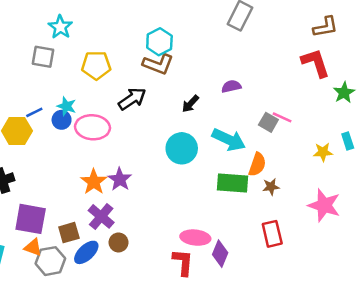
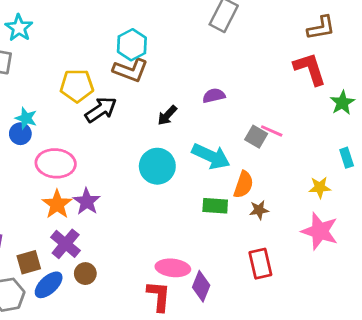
yellow pentagon: (96, 65) -> (77, 86), moved
pink ellipse: (93, 127) -> (56, 163), moved
yellow star: (323, 152) -> (320, 187), moved
green rectangle: (232, 183) -> (215, 206), size x0.7

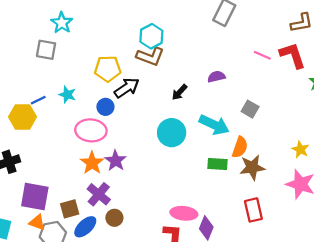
pink line: (272, 131) -> (262, 55), moved
blue circle: (20, 134) -> (105, 107), moved
yellow star: (320, 187) -> (300, 149), turned 30
brown star: (259, 210) -> (252, 167), size x1.6

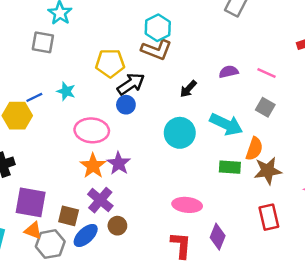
pink line: (262, 55) -> (266, 73), moved
blue circle: (105, 107) -> (126, 105), moved
brown square: (70, 209) -> (69, 216), turned 30
pink ellipse: (184, 213) -> (187, 205), moved

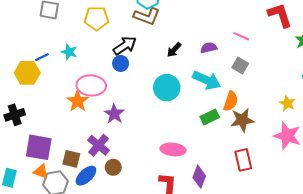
yellow pentagon: (110, 63) -> (96, 18), moved
purple semicircle: (229, 72) -> (209, 48), moved
orange star: (93, 166) -> (78, 101), moved
green rectangle: (230, 167) -> (210, 117), turned -30

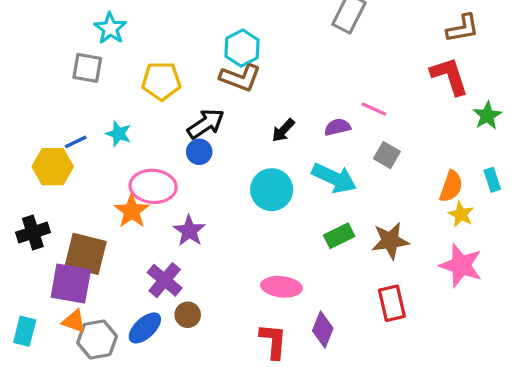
pink line: (241, 36) -> (374, 109), moved
orange semicircle: (231, 101) -> (451, 186), moved
brown square: (71, 159) -> (86, 254), moved, size x1.5

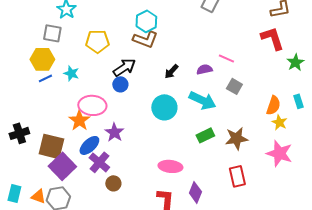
yellow hexagon: (53, 167) -> (42, 59), moved
purple square: (71, 283) -> (62, 166), moved, turned 36
orange triangle: (74, 321) -> (38, 196), moved
blue ellipse: (145, 328) -> (89, 145), moved

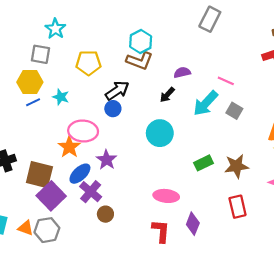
purple semicircle: (204, 69) -> (182, 72), moved
cyan arrow: (202, 100) -> (206, 103), moved, turned 108

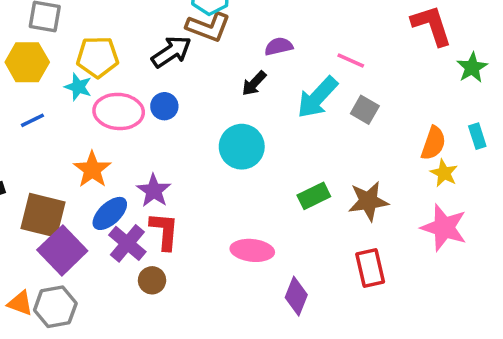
yellow pentagon: (88, 63) -> (98, 57), moved
black arrow: (117, 91) -> (171, 52), moved
blue line: (33, 102) -> (32, 120), moved
pink ellipse: (83, 131) -> (119, 111), moved
red L-shape: (161, 231) -> (164, 231), moved

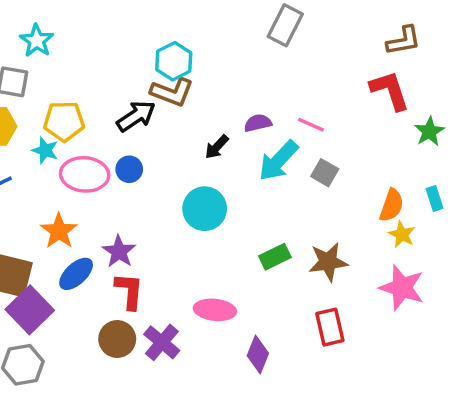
purple semicircle: (279, 46) -> (258, 123), moved
purple cross: (127, 243) -> (162, 342), moved
brown circle: (152, 280) -> (117, 339), size x1.4

